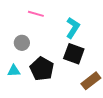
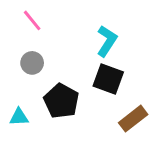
pink line: (36, 14) -> (32, 20), moved, turned 35
cyan triangle: (14, 71) -> (19, 117), moved

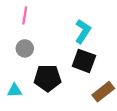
pink line: (32, 20) -> (25, 15), turned 48
black pentagon: (61, 101) -> (48, 78), turned -30

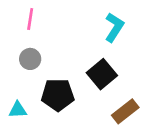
cyan L-shape: (83, 31) -> (114, 27), moved
black square: (84, 61) -> (102, 74), turned 30

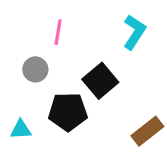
pink line: (30, 19) -> (58, 32), moved
black square: (102, 74) -> (100, 81), moved

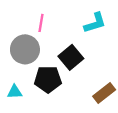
cyan L-shape: (134, 32) -> (95, 23), turned 40
gray circle: (35, 69) -> (25, 49), size x1.6

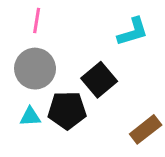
pink line: (41, 23) -> (37, 20), moved
cyan triangle: (15, 92) -> (30, 117), moved

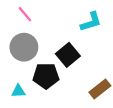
pink line: (37, 20) -> (25, 14), turned -49
cyan triangle: (30, 117) -> (18, 91), moved

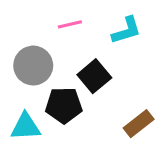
pink line: (25, 14) -> (70, 24), moved, turned -63
cyan triangle: (18, 91) -> (26, 127), size x1.5

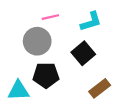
gray circle: (33, 66) -> (37, 41), moved
black square: (94, 76) -> (83, 53), moved

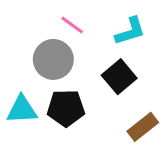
pink line: (50, 17) -> (72, 25), turned 49
cyan triangle: (19, 91) -> (22, 110), moved

